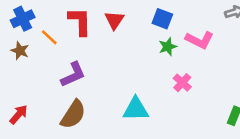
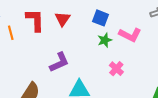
orange line: (49, 37) -> (11, 33), turned 32
purple L-shape: (73, 75) -> (59, 62), moved

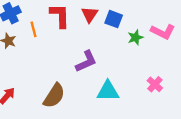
blue square: (100, 18) -> (114, 19), moved
pink cross: (116, 69) -> (155, 84), moved

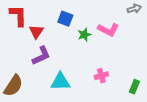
red triangle: (90, 14) -> (36, 32), moved
pink cross: (155, 84) -> (101, 76), turned 32

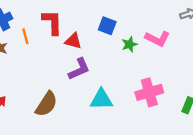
red triangle: (36, 32) -> (73, 41), turned -49
pink cross: (101, 76) -> (149, 92), size x1.6

